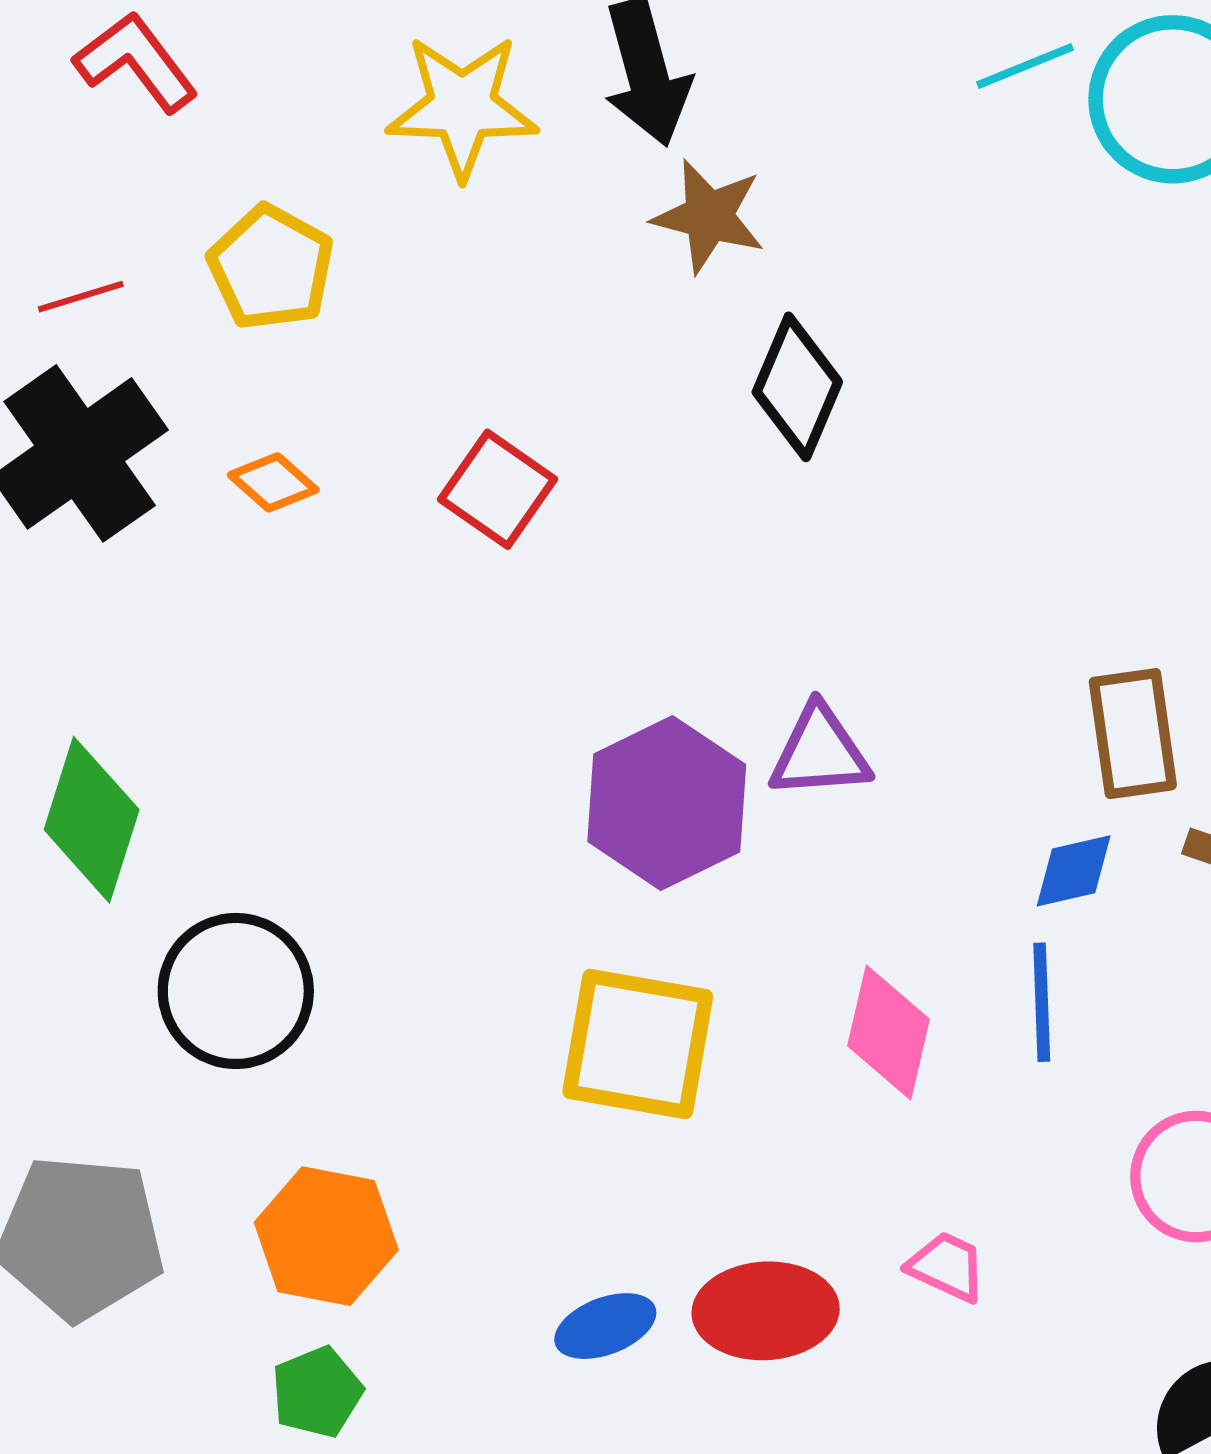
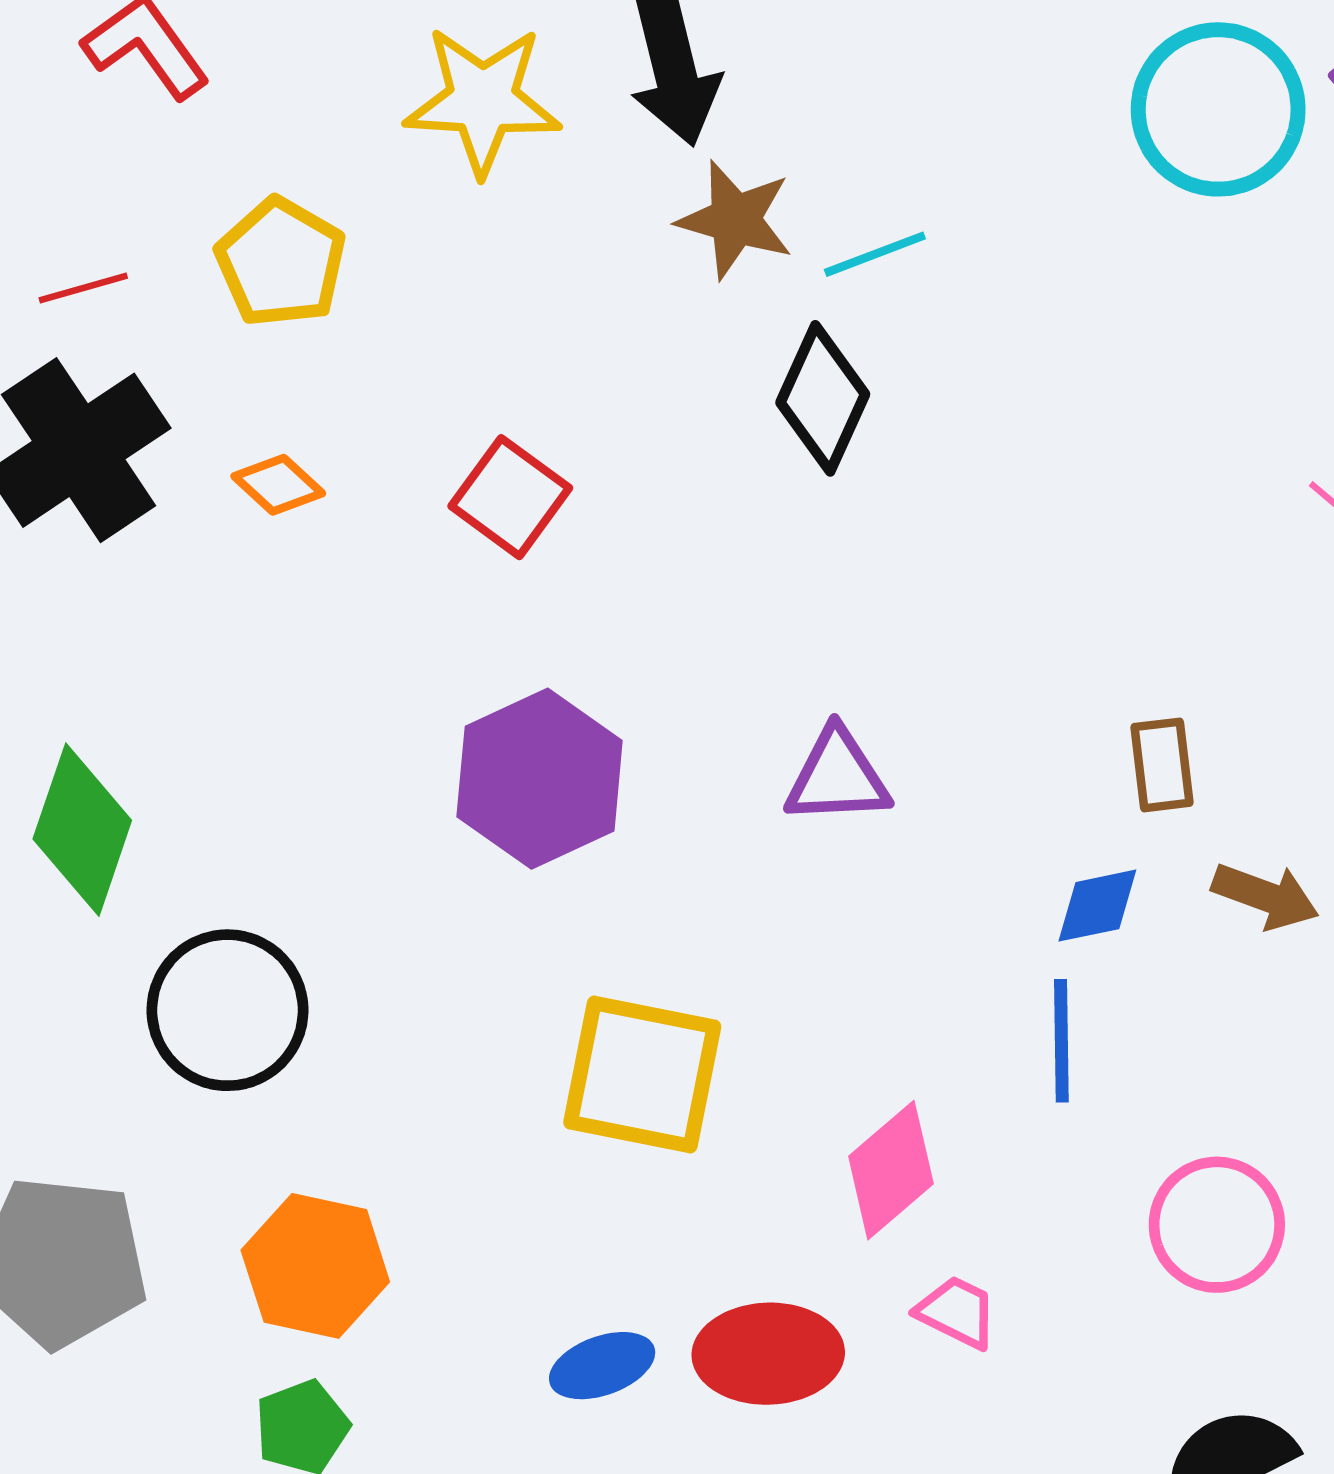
cyan line: (1025, 66) -> (875, 254), moved
brown rectangle: (1133, 734) -> (1162, 765), size x0.7
purple hexagon: (667, 803) -> (540, 779), moved
pink diamond: (888, 1032) -> (891, 1170), moved, turned 35

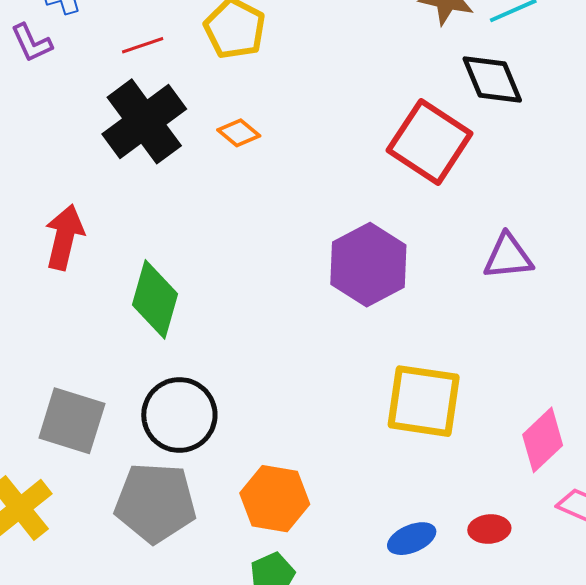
black diamond: (823, 398) -> (492, 79), turned -44
red square: (510, 497) -> (430, 142), moved, size x1.5
black circle: (228, 1010) -> (179, 415), moved
red ellipse: (768, 1354) -> (489, 529), size x0.6

